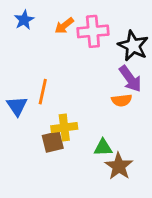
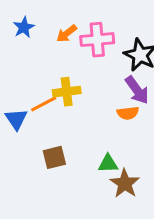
orange line: (43, 92) -> (44, 104), turned 50
yellow cross: (64, 128) -> (67, 92), moved

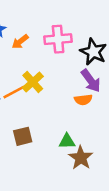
orange arrow: (67, 33) -> (20, 42), moved
yellow cross: (67, 92) -> (33, 82), turned -35

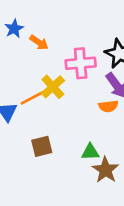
pink cross: (58, 39) -> (81, 63), moved
orange arrow: (20, 42) -> (39, 42), turned -108

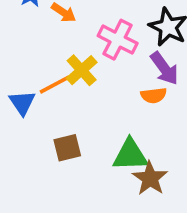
pink cross: (81, 63) -> (118, 40), turned 32
green triangle: (90, 152) -> (130, 155), size x1.5

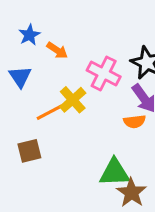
blue triangle: (22, 103) -> (20, 77), moved
brown square: (67, 148) -> (29, 151), moved

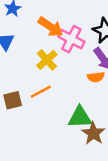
orange arrow: (57, 50) -> (51, 27), moved, size x1.5
orange line: (49, 112) -> (41, 92), moved

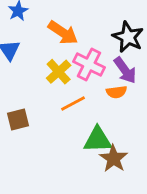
pink cross: (71, 39) -> (89, 64), moved
orange line: (41, 92) -> (73, 104), moved

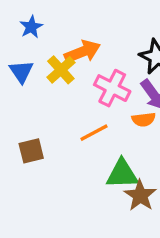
orange arrow: (63, 33) -> (82, 52), turned -56
yellow cross: (59, 72) -> (61, 70), moved

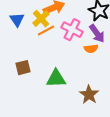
orange line: (94, 133) -> (46, 31), moved
green triangle: (122, 174) -> (56, 79), moved

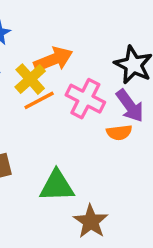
brown star: (89, 95) -> (91, 221), moved

